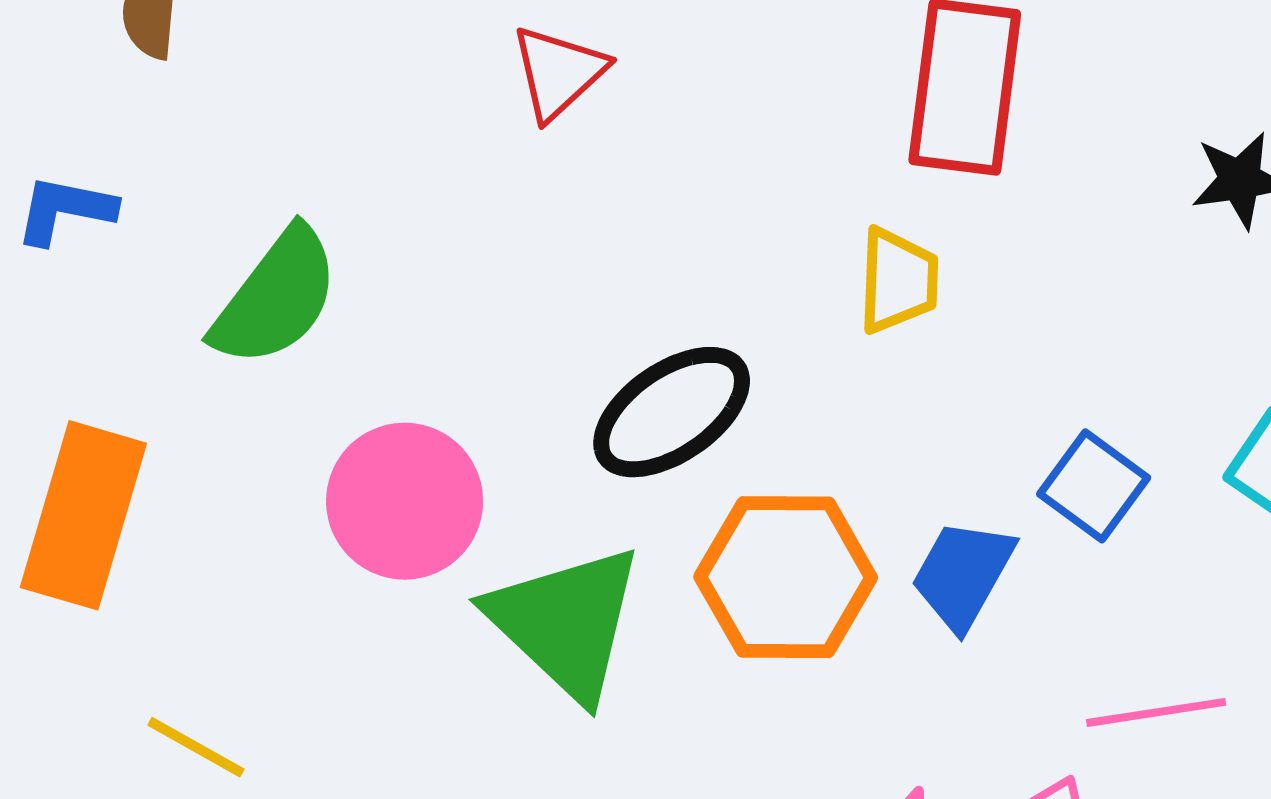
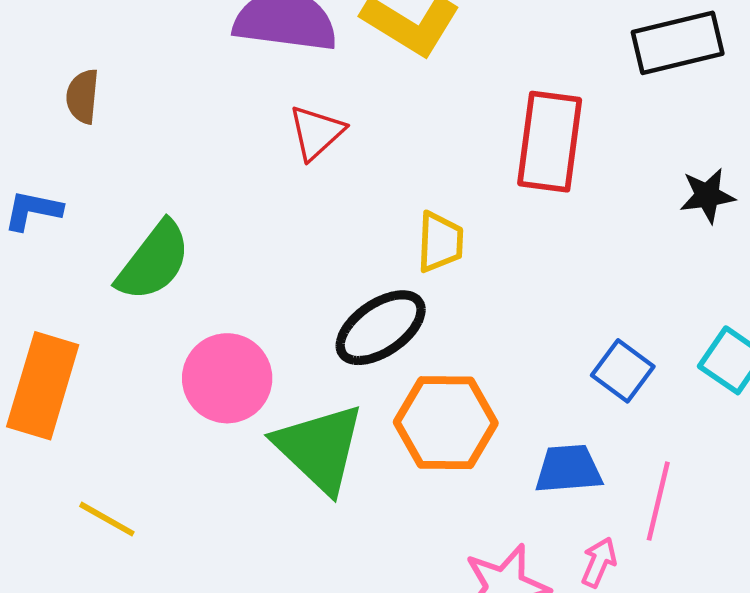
yellow trapezoid: (898, 281) -> (440, 242), moved
blue trapezoid: (963, 574) -> (568, 469), moved, turned 56
pink line: (1156, 712) -> (658, 501), turned -68

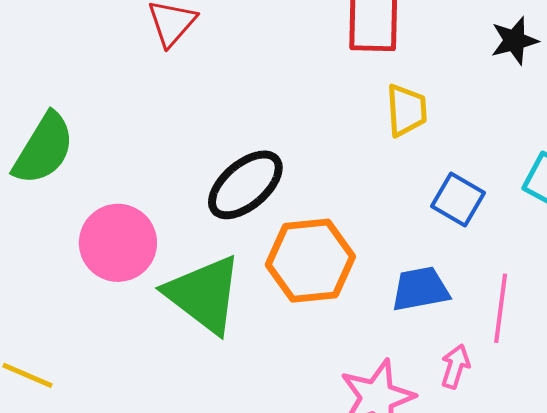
yellow trapezoid: (440, 242) -> (406, 110), moved

